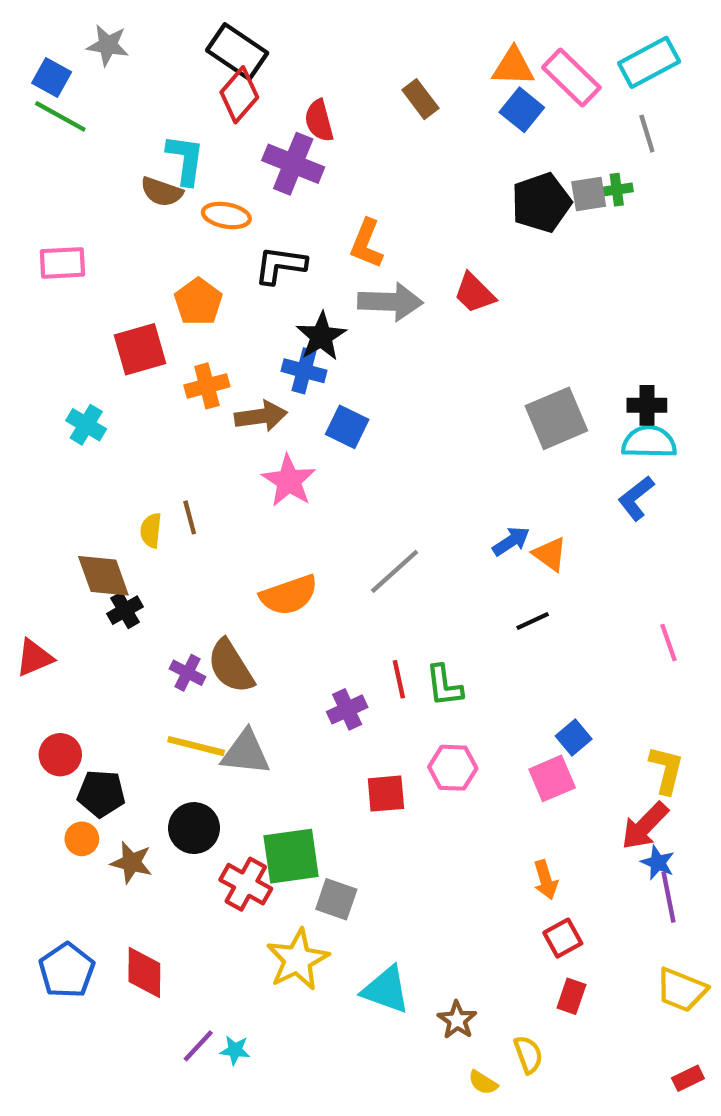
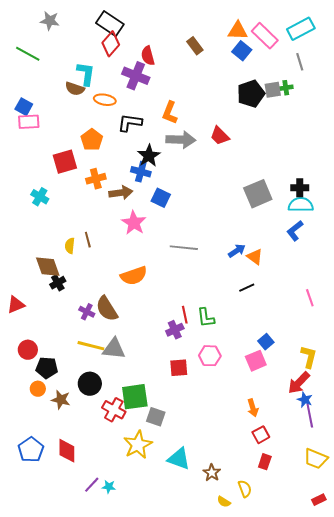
blue square: (52, 77) -> (24, 107), moved
gray line: (395, 571) -> (184, 248), moved, turned 48
purple cross: (347, 709) -> (175, 330), moved

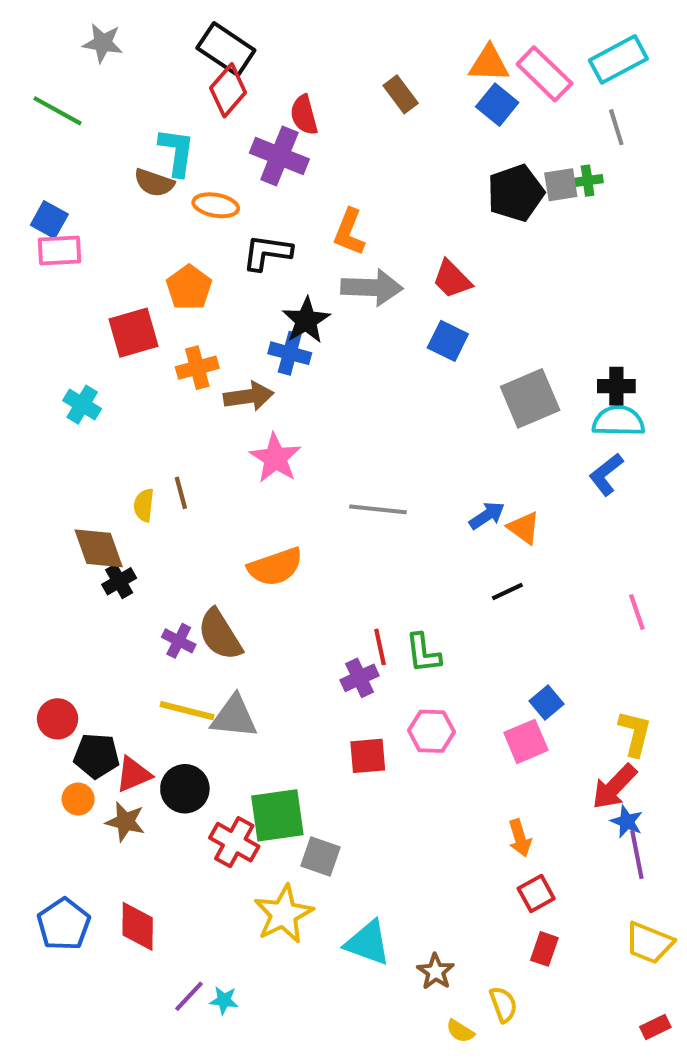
blue square: (161, 198) -> (448, 341), moved
red triangle: (16, 305) -> (134, 774), moved

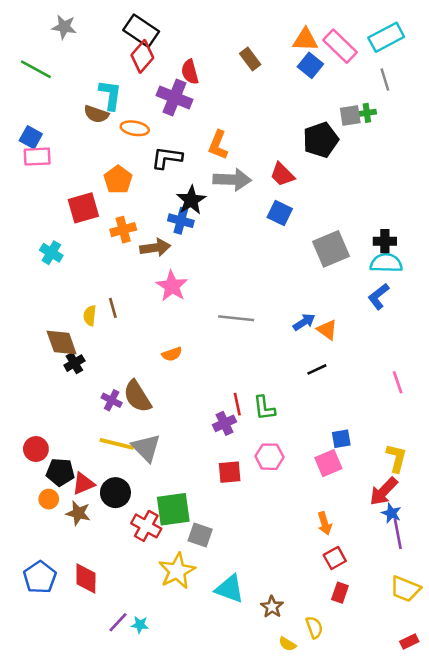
black pentagon: (516, 193) -> (321, 140), moved
orange semicircle: (275, 567) -> (172, 354), size x0.6
blue square: (546, 702) -> (341, 439), turned 30
gray triangle: (234, 717) -> (146, 448), turned 40

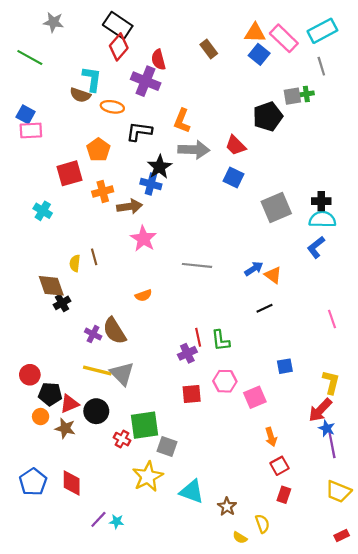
pink square: (328, 463) -> (255, 397), moved
red cross: (146, 526) -> (122, 439), size x0.7

